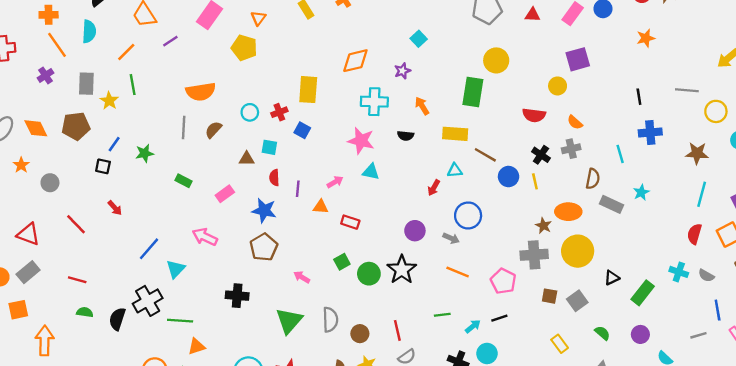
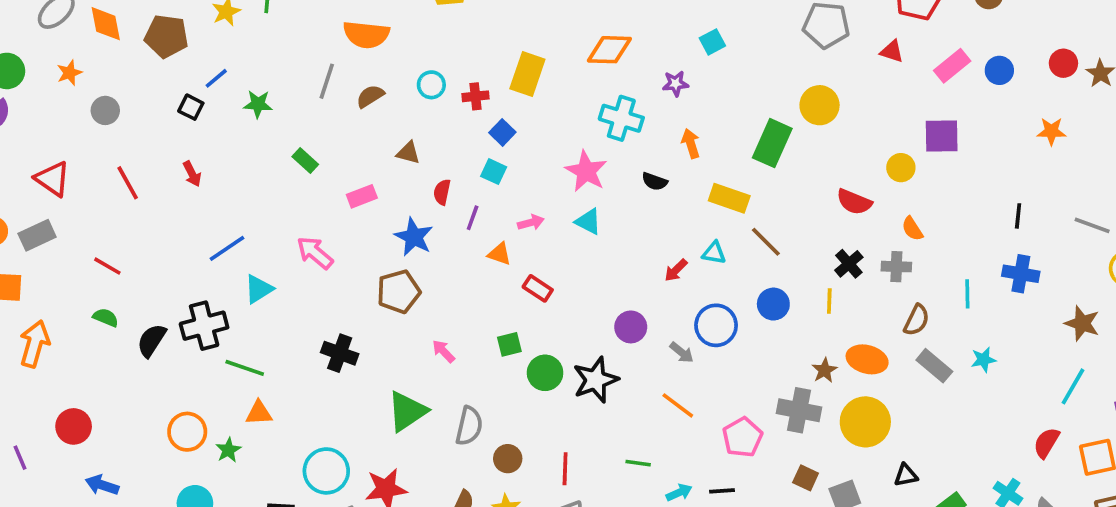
cyan square: (269, 147) -> (494, 172), moved
blue circle: (509, 177) -> (773, 304), moved

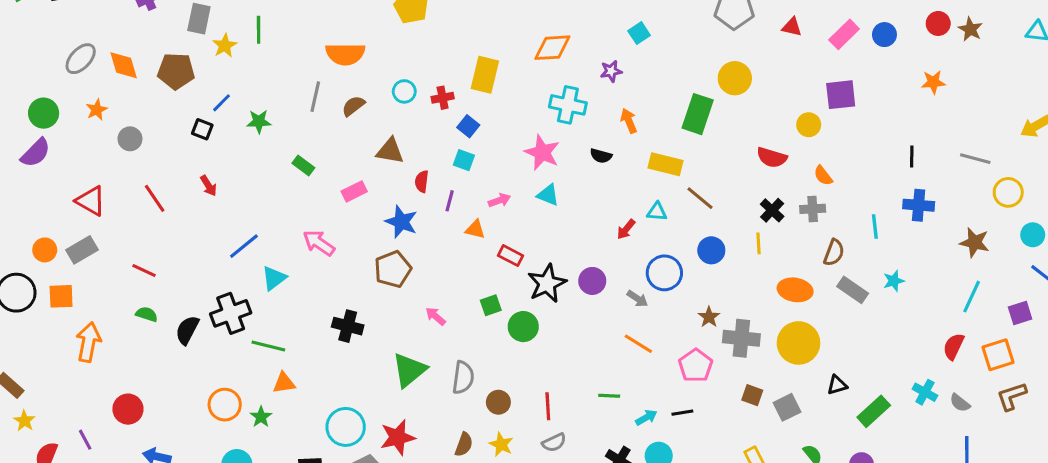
brown triangle: (408, 153) -> (390, 151), size x1.4
brown star: (824, 370) -> (709, 317), moved
black star: (596, 380) -> (547, 283), moved

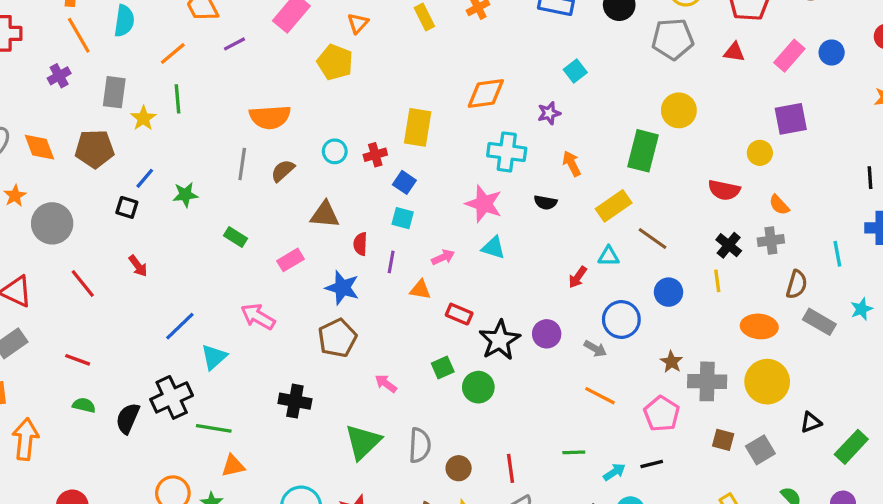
gray circle: (130, 139) -> (52, 223), size x1.6
yellow rectangle: (666, 164) -> (614, 206), turned -44

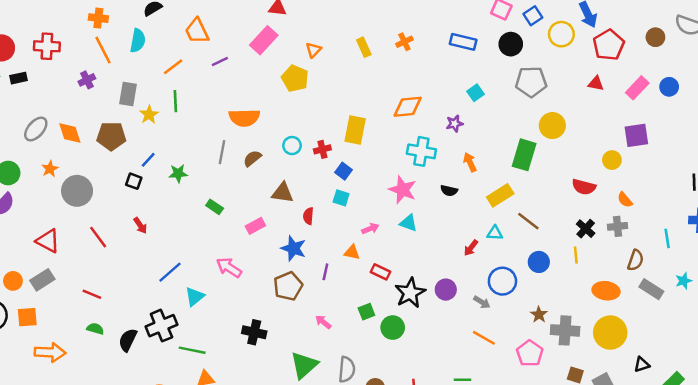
gray pentagon: (673, 39) -> (531, 82), moved
purple line: (391, 262) -> (325, 272), moved
orange arrow: (25, 439) -> (50, 352), turned 84

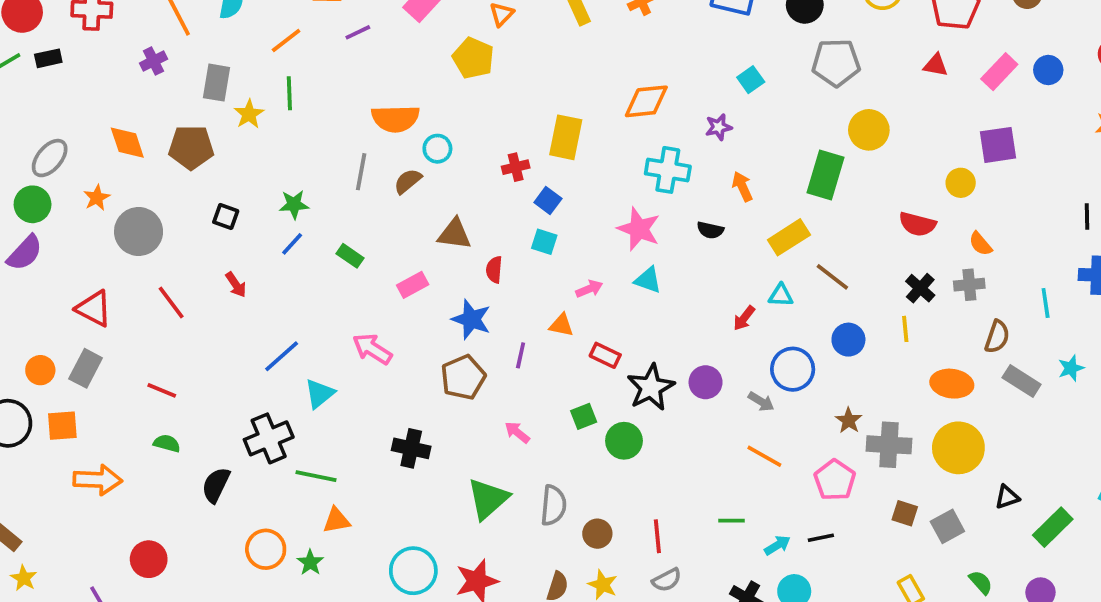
gray ellipse: (36, 129) -> (50, 158), moved
cyan circle: (292, 146) -> (437, 149), moved
blue line: (148, 160) -> (292, 244), moved
gray rectangle: (42, 280) -> (86, 368), turned -30
black semicircle: (128, 340) -> (216, 485), moved

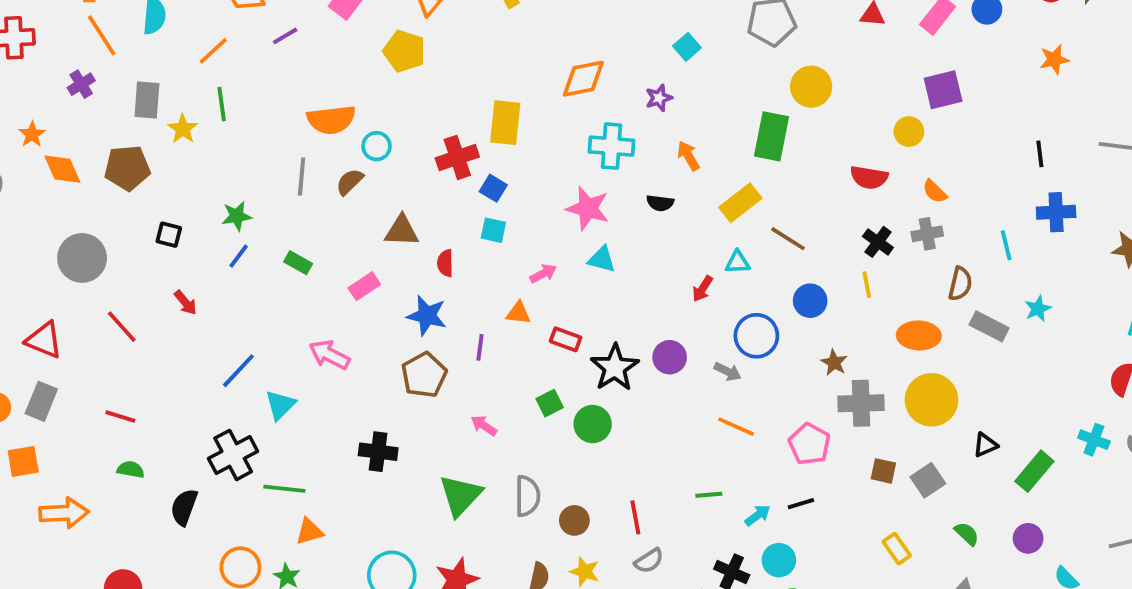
red cross: (516, 167) -> (457, 157), size x1.5
orange star: (97, 198) -> (32, 134), moved
brown star: (849, 420) -> (834, 363), moved

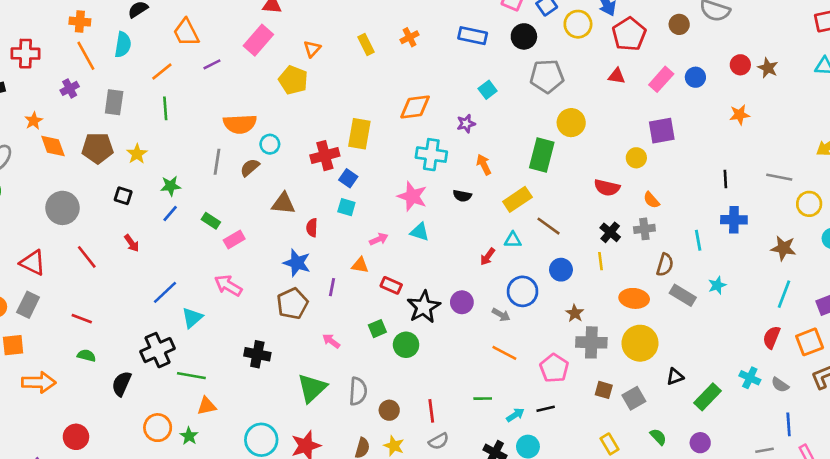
yellow star: (183, 129) -> (137, 154), moved
pink rectangle: (364, 286) -> (234, 240), moved

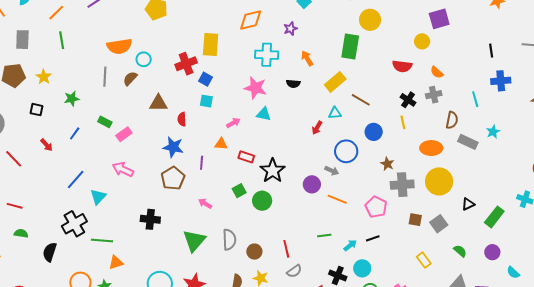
blue line: (170, 214) -> (75, 133), moved
purple circle: (462, 302) -> (312, 184), moved

